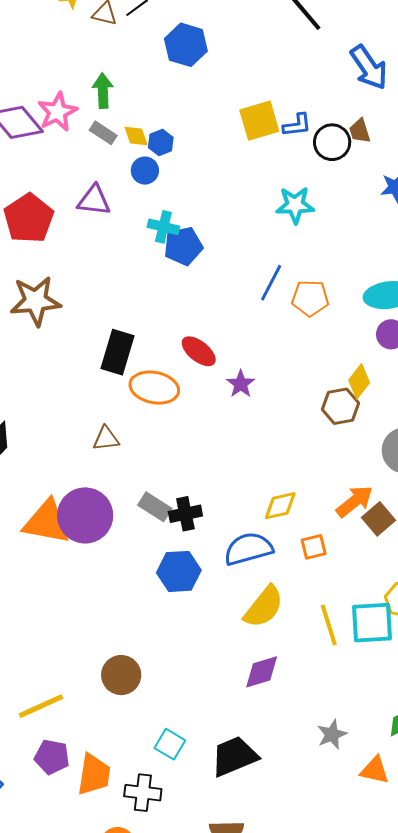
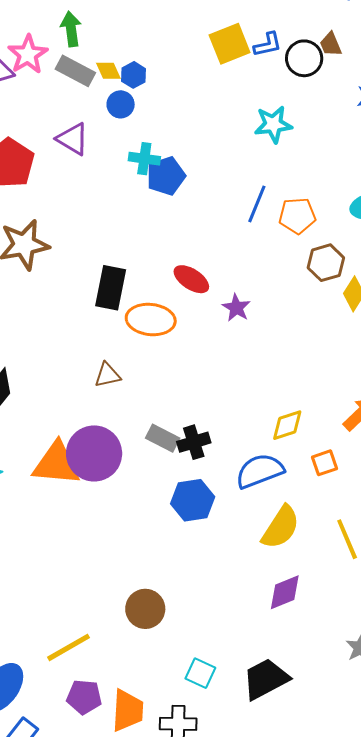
gray rectangle: (103, 133) -> (75, 71), size x1.4
purple triangle: (94, 200) -> (73, 139), turned 30
brown hexagon: (340, 406) -> (326, 263), moved

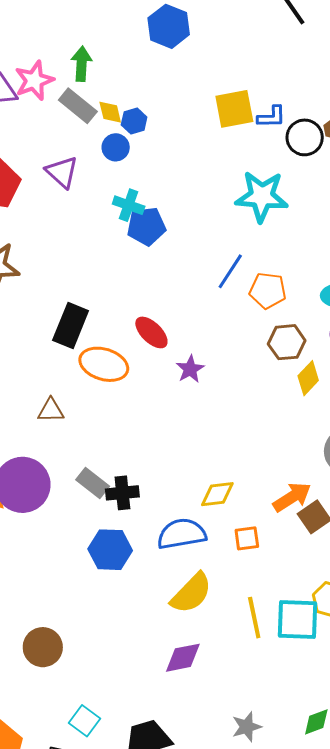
cyan star: (273, 124) -> (262, 196), size x1.4

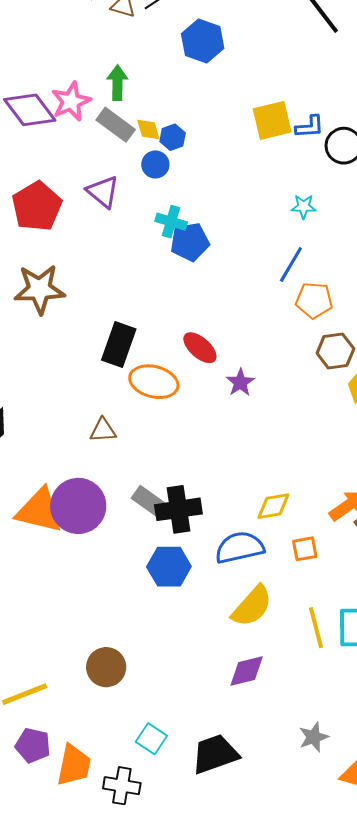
cyan star: (262, 196) -> (304, 207), size x0.5
blue line: (230, 271) -> (291, 264), moved
black cross: (122, 493) -> (178, 509), size x1.4

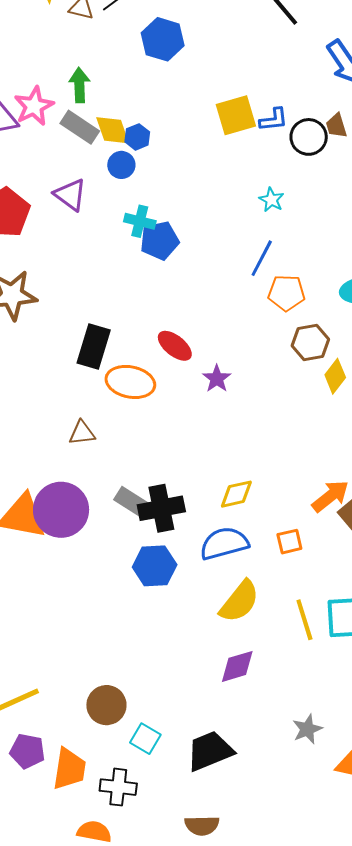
yellow diamond: (148, 129) -> (113, 130), size x1.4
cyan star: (304, 207) -> (271, 200), turned 30
yellow diamond: (273, 506) -> (236, 494), moved
brown circle: (106, 667) -> (106, 705), moved

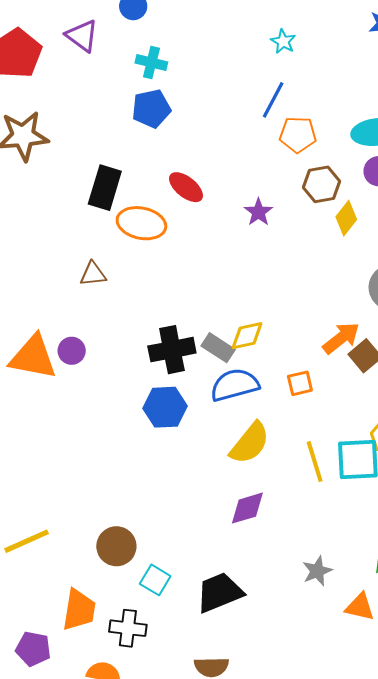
blue pentagon: (160, 241) -> (151, 109), moved
purple star: (217, 379) -> (258, 212), moved
gray rectangle: (131, 501) -> (218, 348), moved
purple circle: (61, 510) -> (72, 351), size x0.5
purple pentagon: (27, 751) -> (33, 649), moved

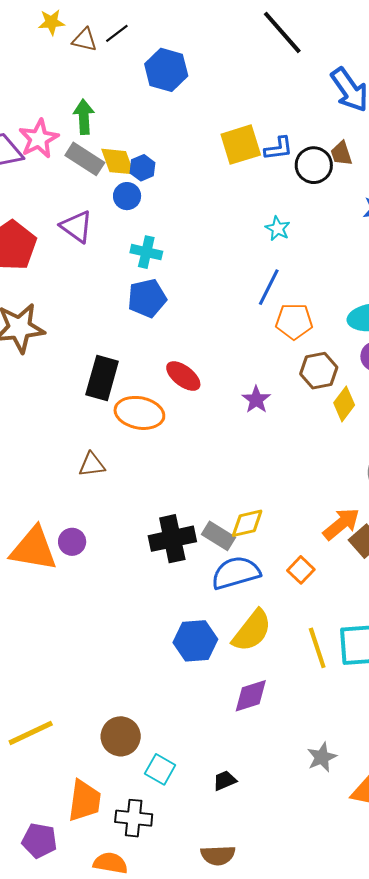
orange square: (300, 383) -> (301, 570), turned -32
blue hexagon: (165, 407) -> (195, 641), moved
black trapezoid: (220, 592) -> (225, 781), size x0.5

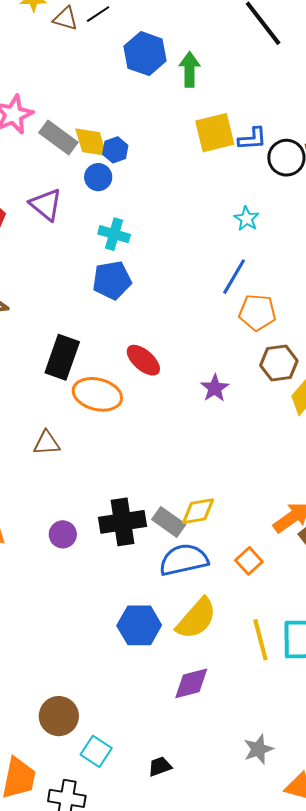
green arrow: (84, 117) -> (190, 69), moved
purple circle: (72, 542) -> (63, 534), moved

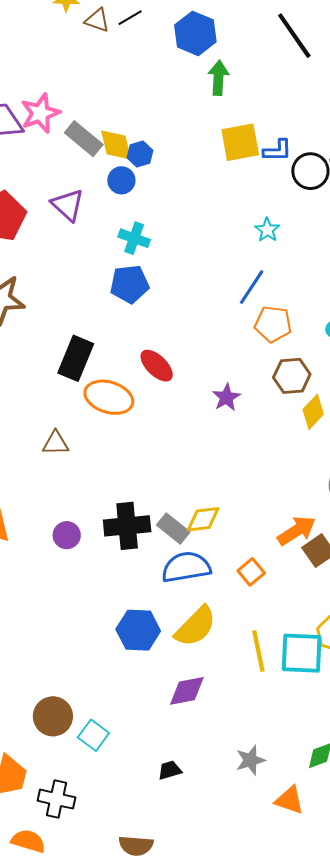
blue hexagon: (145, 54) -> (195, 33), moved
cyan square: (96, 751) -> (93, 735), moved
black trapezoid: (160, 766) -> (170, 770), moved

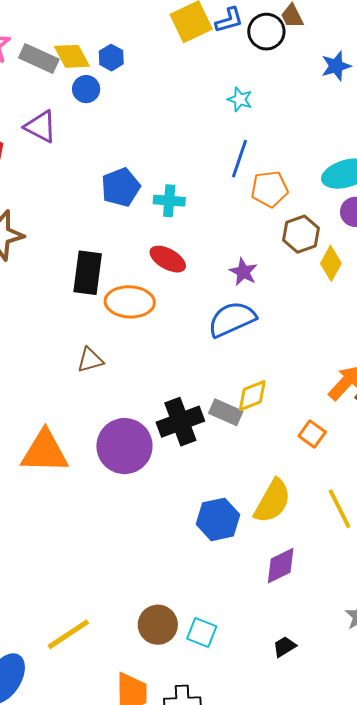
blue hexagon: (140, 154) -> (111, 58), moved
cyan cross: (134, 238) -> (169, 201), moved
purple circle: (67, 535) -> (124, 446), size x2.0
blue semicircle: (186, 567) -> (232, 319), moved

